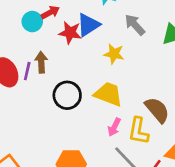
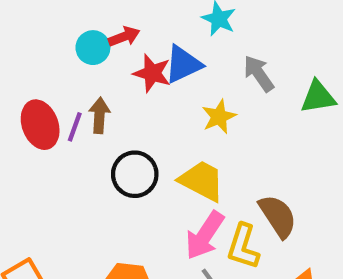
yellow star: (114, 54) -> (219, 117), turned 30
pink arrow: (114, 127) -> (205, 235), size x1.6

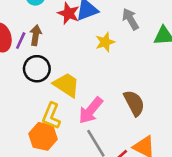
black circle: (135, 174) -> (37, 69), moved
yellow trapezoid: (202, 181) -> (66, 85), moved
yellow L-shape: (243, 246) -> (51, 116), moved

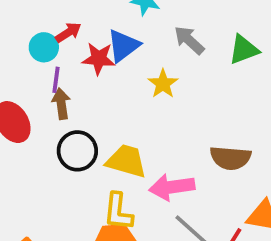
purple line: (21, 41) -> (56, 80), moved
brown semicircle: (134, 103) -> (230, 158), turned 140
pink arrow: (91, 110) -> (172, 187), turned 60

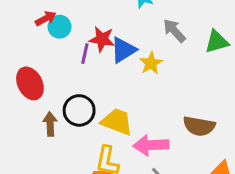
red arrow: (68, 32) -> (46, 19), moved
blue triangle: (123, 46) -> (123, 50), moved
purple line: (56, 80) -> (85, 54), moved
brown arrow: (61, 104) -> (50, 124), moved

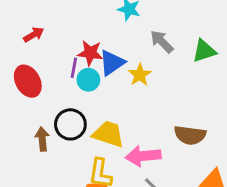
cyan circle: (60, 27) -> (88, 80), moved
red ellipse: (30, 83) -> (28, 81), moved

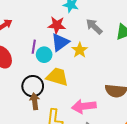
red star: (90, 53) -> (57, 25), moved
yellow trapezoid: (108, 134) -> (57, 77), moved
brown arrow: (42, 139) -> (35, 101), moved

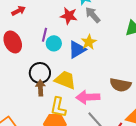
gray arrow: (94, 26) -> (93, 15), moved
blue triangle: (60, 42) -> (77, 50), moved
yellow trapezoid: (57, 77) -> (65, 80), moved

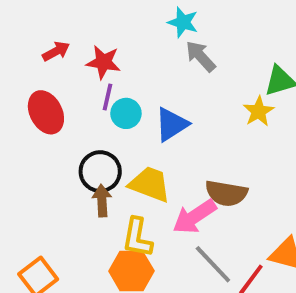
red star: (69, 16) -> (103, 62), moved
yellow star: (89, 42) -> (258, 111), moved
brown semicircle: (120, 85) -> (226, 193), moved
pink arrow: (88, 97) -> (195, 217), turned -30

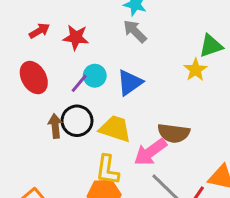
gray arrow: (201, 56) -> (135, 31), moved
purple line: (107, 97) -> (79, 83), moved, turned 30
brown arrow: (102, 201) -> (55, 126), moved

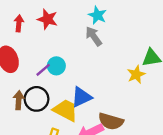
red arrow: (39, 31) -> (19, 23), turned -63
red star: (76, 37) -> (47, 19), moved
blue triangle: (130, 83) -> (82, 97), moved

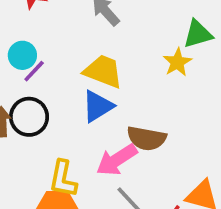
cyan circle: (56, 66) -> (22, 55), moved
yellow trapezoid: (65, 110) -> (103, 71), moved

